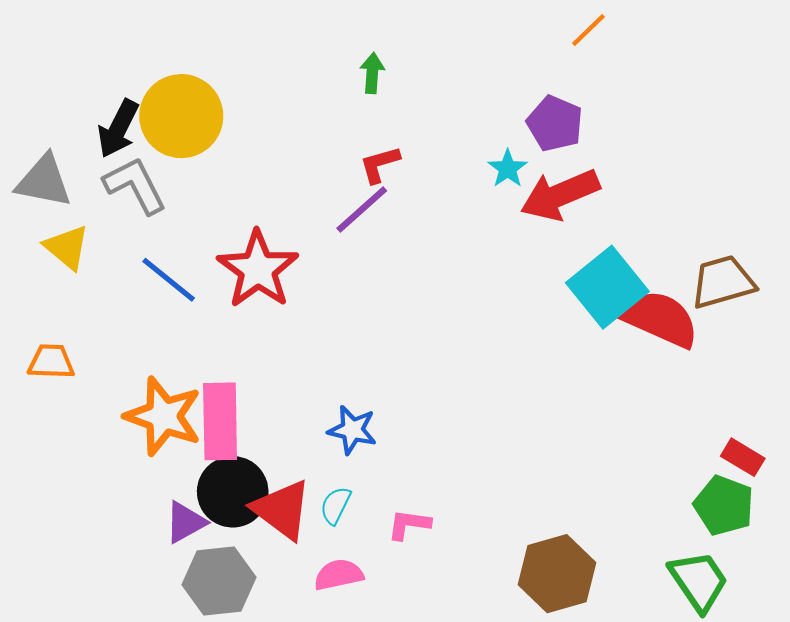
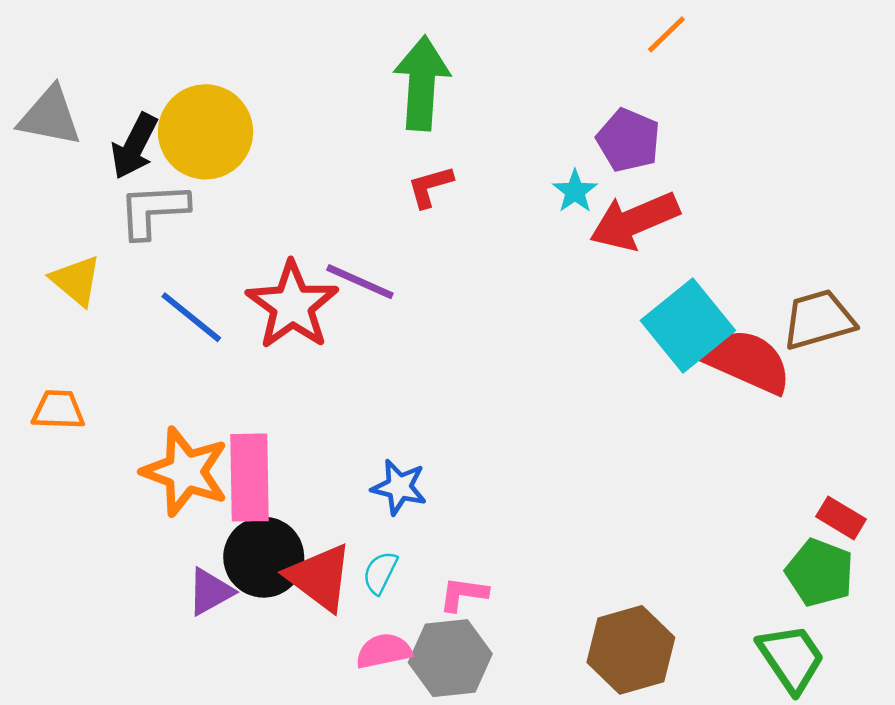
green arrow: (372, 73) -> (422, 83), size x2.0
gray triangle: (44, 181) -> (50, 116), moved
gray L-shape: (135, 185) -> (153, 210), turned -66
purple line: (362, 209) -> (360, 282), moved, turned 66
gray hexagon: (219, 581) -> (450, 658), moved

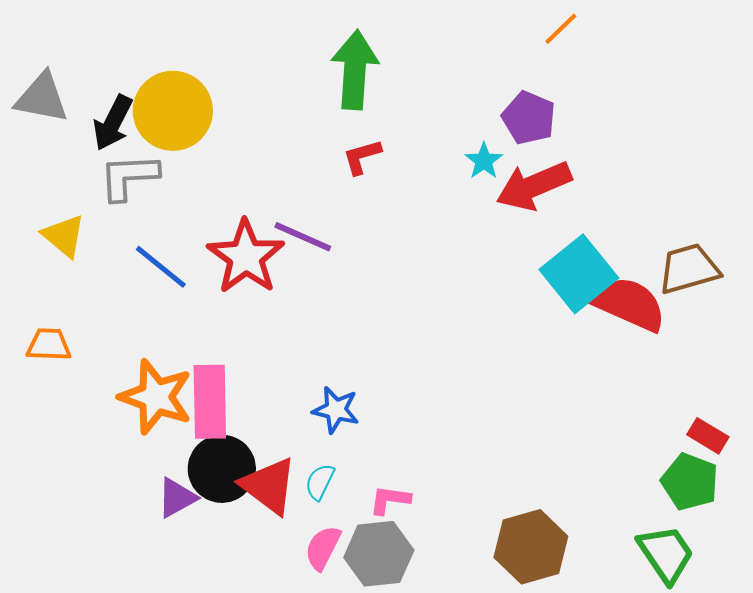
pink semicircle: (384, 651) -> (323, 548), turned -51

